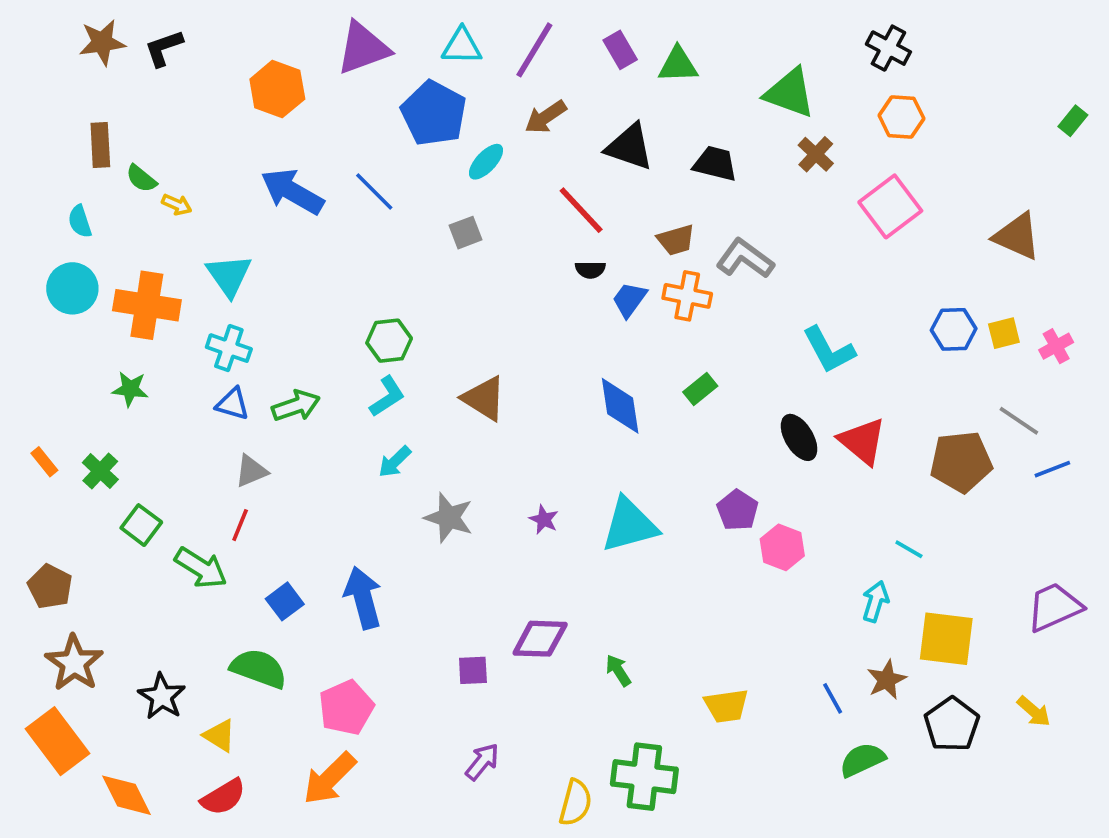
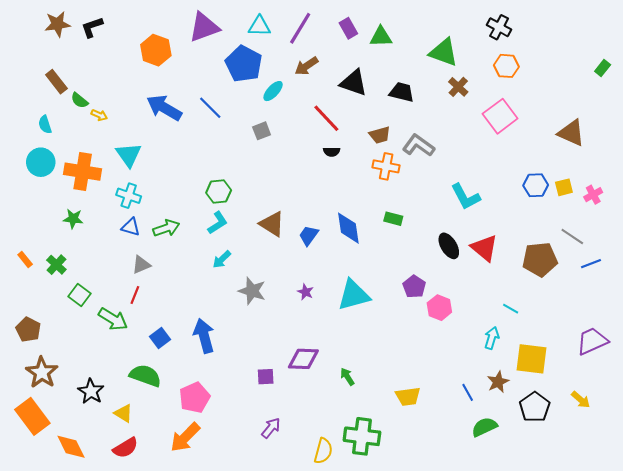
brown rectangle: (100, 145) -> (56, 82), turned -35
blue trapezoid: (629, 300) -> (309, 235), moved
green rectangle: (700, 389) -> (393, 219), turned 54

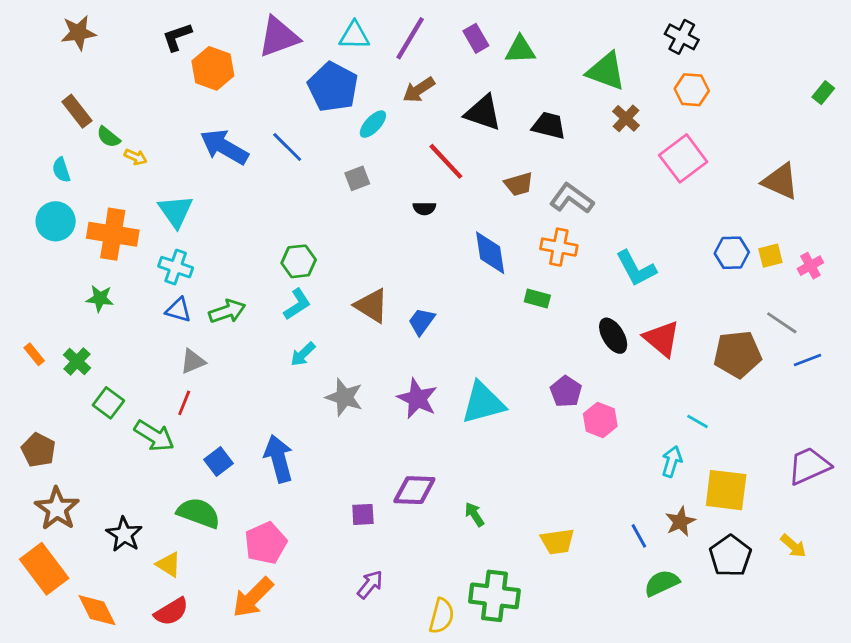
black L-shape: (92, 27) -> (177, 37), moved
black semicircle: (332, 152) -> (424, 208), moved
orange cross: (386, 166) -> (559, 247), moved
blue diamond: (348, 228) -> (490, 253), moved
purple star: (305, 292) -> (417, 399), size x1.8

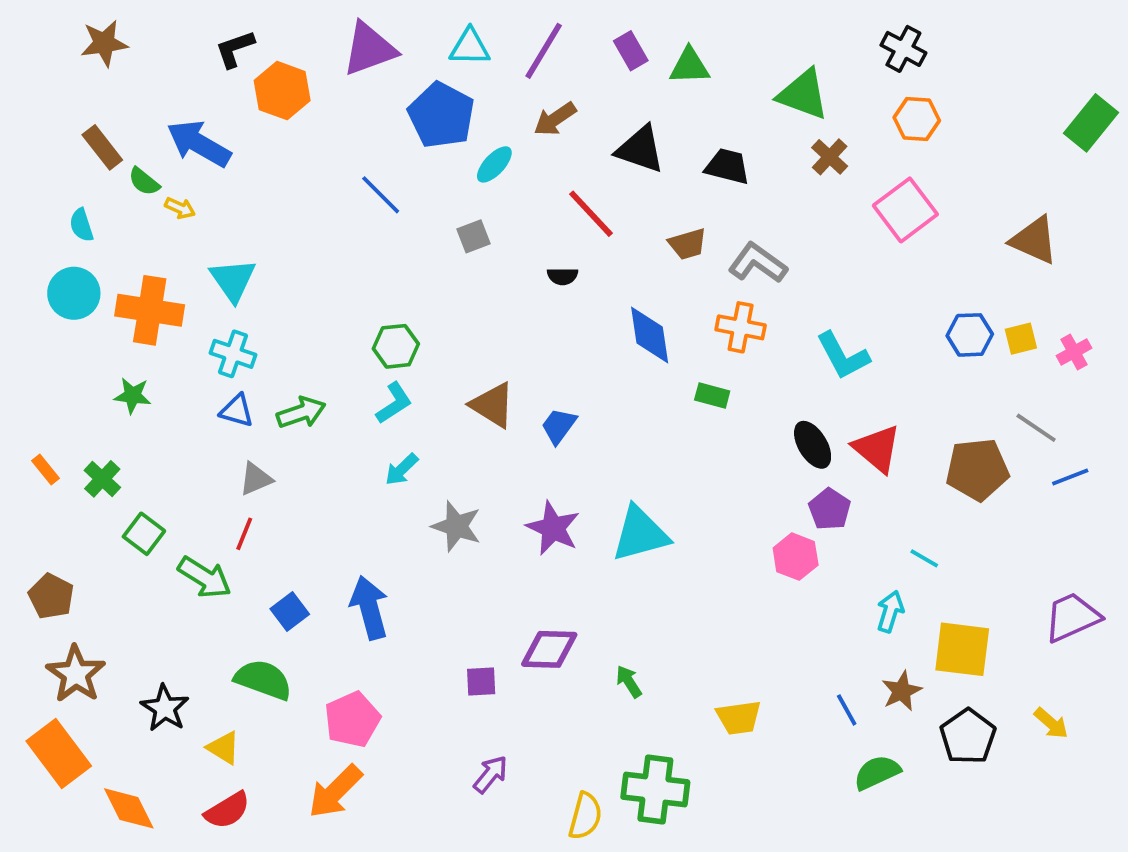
green rectangle: (823, 93) -> (1091, 123), size x1.8
blue arrow: (224, 147) -> (199, 144), moved
purple pentagon: (566, 391) -> (830, 509), moved

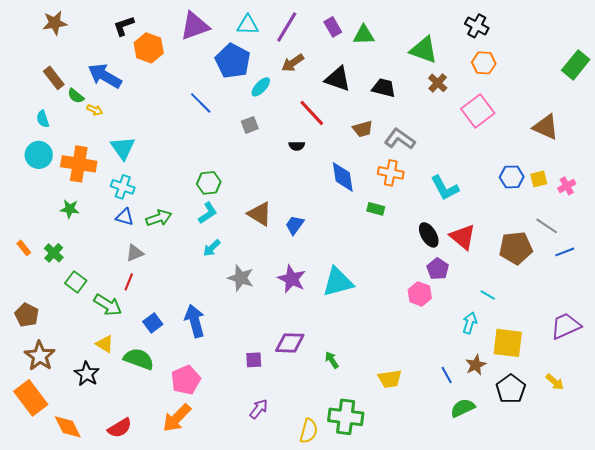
yellow triangle: (223, 748) -> (105, 344), moved

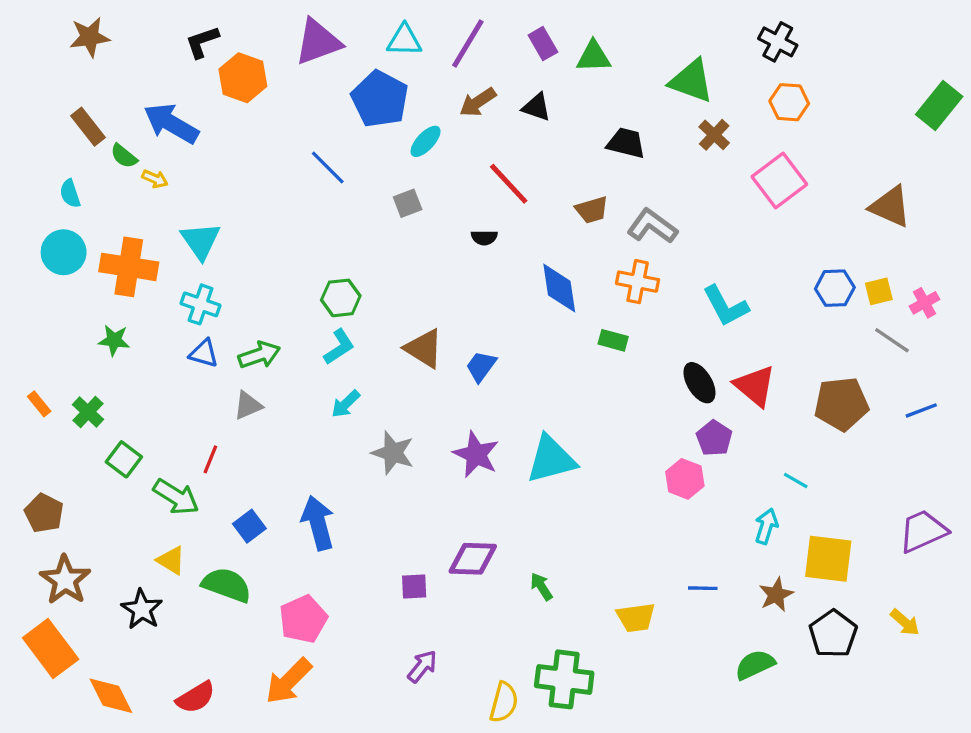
black triangle: (338, 79) -> (536, 107), moved, size x0.7
gray line: (547, 226) -> (892, 340), moved
gray triangle: (135, 253) -> (248, 406), moved
blue line: (447, 375) -> (703, 588), moved, turned -60

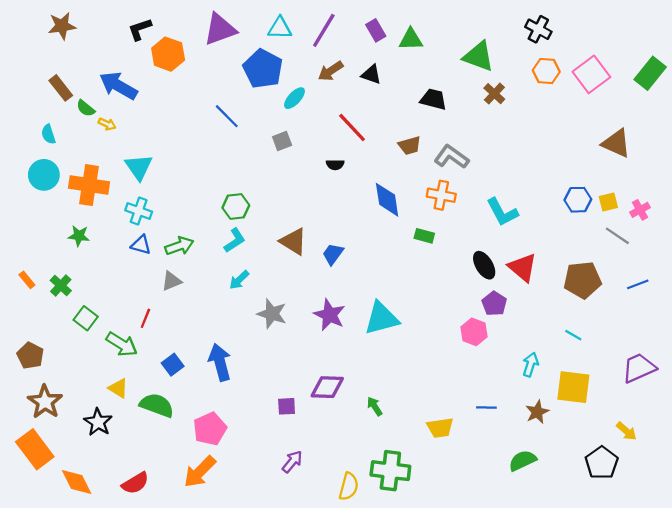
pink square: (779, 180) -> (591, 74), moved
cyan line: (796, 481) -> (573, 335), moved
black pentagon: (833, 634) -> (602, 463), moved

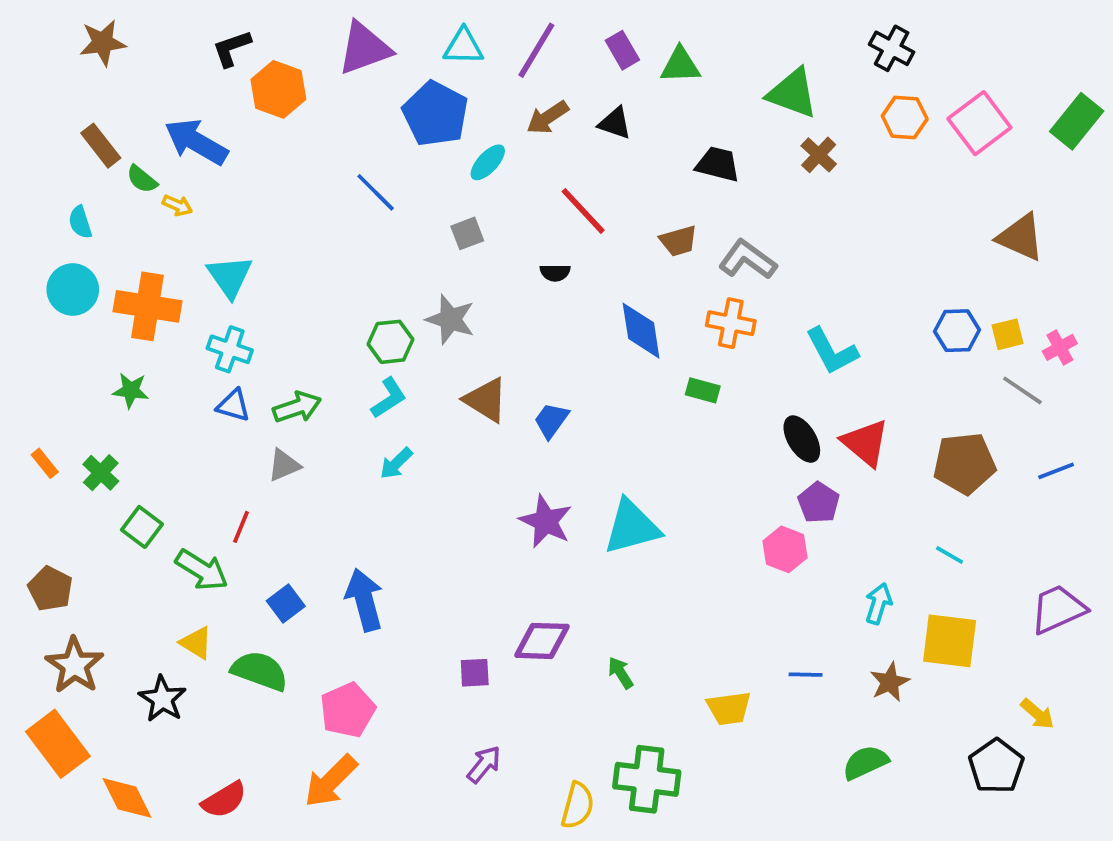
gray star: (272, 314) -> (450, 319), moved

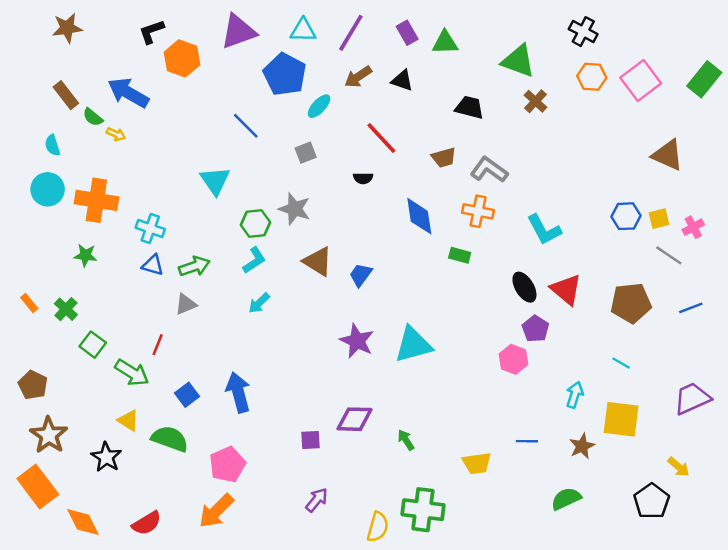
cyan triangle: (230, 276) -> (215, 181), moved

